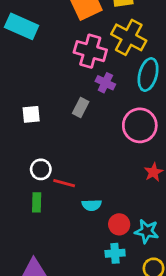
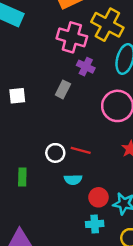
white circle: (41, 169) -> (55, 153), moved
red line: (64, 183) -> (81, 150), moved

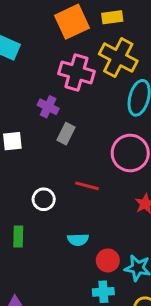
purple cross: (86, 67) -> (48, 107), moved
red line: (81, 150) -> (87, 186), moved
white circle: (55, 153) -> (44, 199), moved

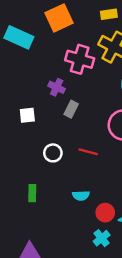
orange square: (72, 22) -> (59, 18), moved
white circle: (44, 199) -> (53, 153), moved
cyan cross: (103, 292) -> (102, 238), turned -35

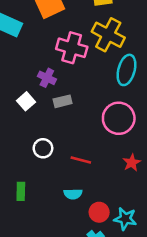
gray rectangle: (71, 109) -> (63, 101), turned 49
white square: (27, 115) -> (26, 101), moved, turned -35
red line: (88, 152) -> (81, 160), moved

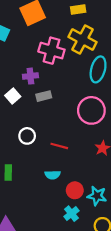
purple cross: (47, 78) -> (30, 76), turned -32

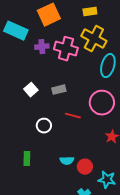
purple cross: (30, 76) -> (42, 47), moved
red line: (59, 146) -> (73, 116), moved
red circle: (75, 190) -> (85, 167), moved

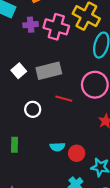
gray rectangle: (59, 90) -> (49, 71), size x1.6

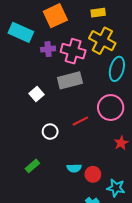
gray rectangle: (49, 71) -> (70, 80), moved
red line: (64, 99) -> (80, 121), turned -42
green rectangle: (14, 145) -> (32, 166), turned 48

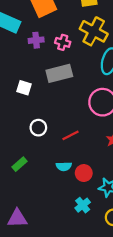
pink cross: (73, 51) -> (63, 42), size x0.6
white square: (37, 94) -> (24, 88), turned -32
red line: (80, 121) -> (70, 135), moved

